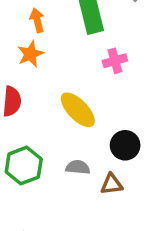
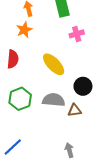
gray semicircle: (78, 167) -> (54, 100), size x1.5

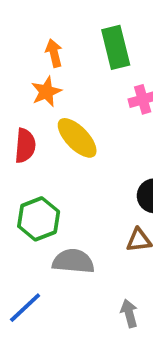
yellow ellipse: (54, 64) -> (77, 138), moved
gray semicircle: (54, 100) -> (73, 261), moved

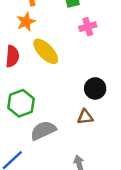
gray semicircle: (73, 261) -> (43, 130), turned -30

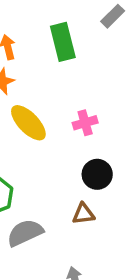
pink cross: (88, 27) -> (85, 123), moved

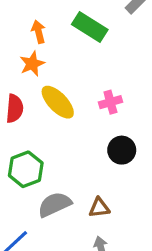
green rectangle: (63, 42) -> (90, 27), turned -44
brown triangle: (83, 214) -> (99, 208), moved

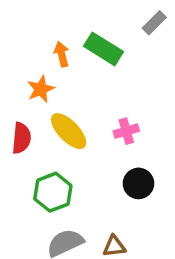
orange arrow: (39, 32) -> (62, 54), moved
green hexagon: (26, 169) -> (53, 192), moved

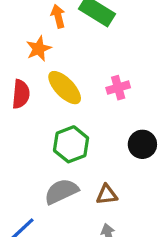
black circle: (138, 183) -> (142, 144), moved
green hexagon: (53, 192) -> (71, 144), moved

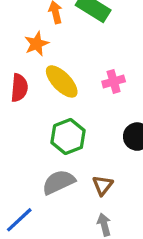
brown triangle: (107, 195) -> (103, 185), turned -45

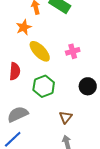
red semicircle: (19, 88) -> (15, 71), moved
gray semicircle: (59, 182) -> (18, 114), moved

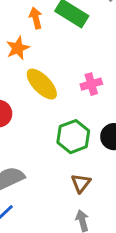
green hexagon: (44, 86) -> (73, 137), moved

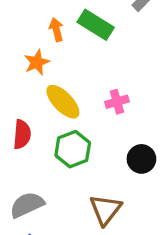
green hexagon: (73, 137) -> (73, 149), moved
brown triangle: (81, 183) -> (105, 210), size x1.5

